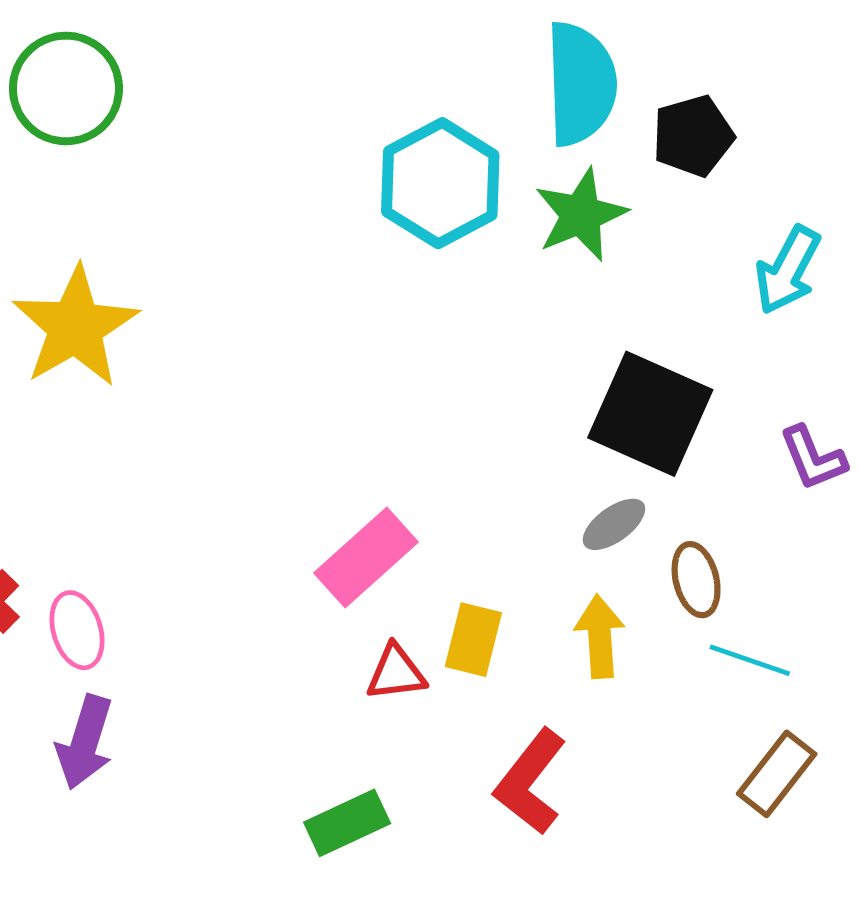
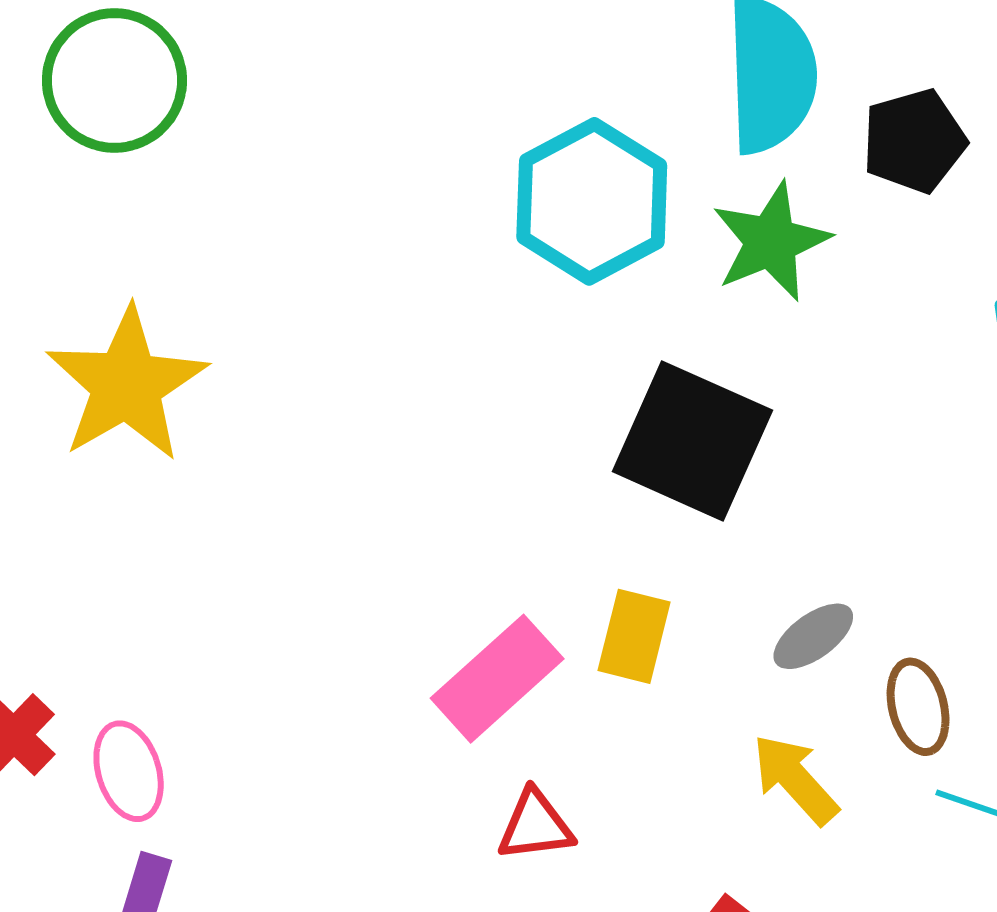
black square: (650, 414) -> (692, 441), moved
yellow arrow: (600, 636) -> (795, 779), turned -38
yellow rectangle: (473, 640) -> (634, 636), moved

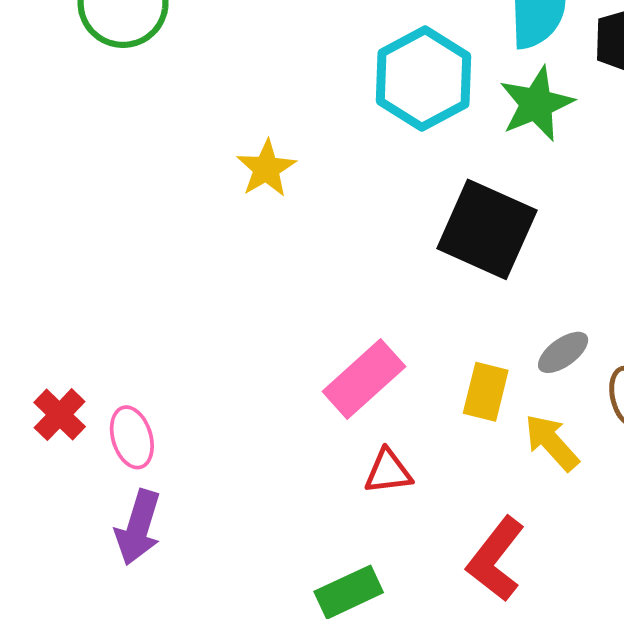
yellow star: (127, 385) -> (266, 169), moved, size x0.6
yellow rectangle: (634, 636) -> (486, 392), moved

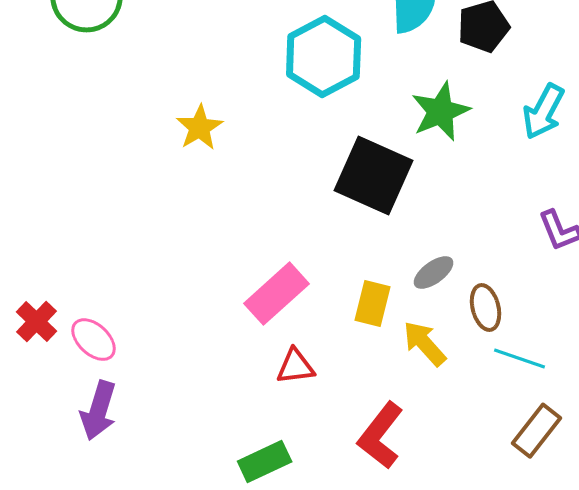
green star: (536, 104) -> (441, 112), moved
pink ellipse: (132, 437) -> (94, 340), turned -30

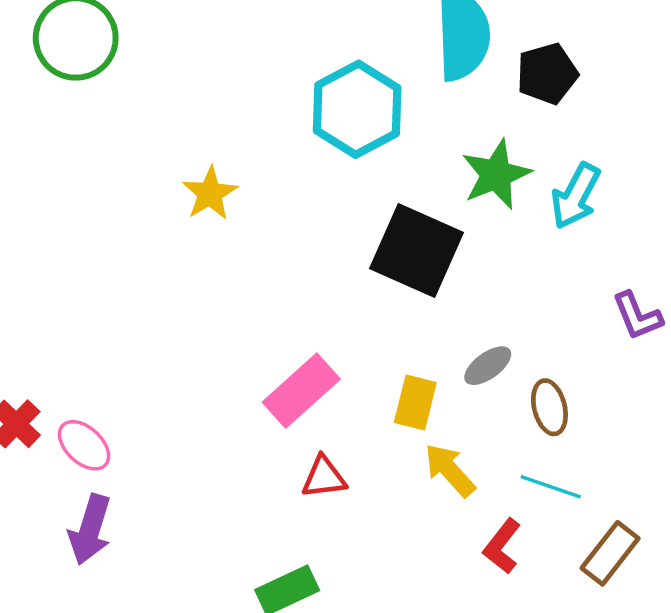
cyan arrow: (544, 112) -> (576, 196), moved
yellow arrow: (425, 344) -> (450, 470), moved
cyan line: (520, 359) -> (551, 487), moved
red L-shape: (381, 436) -> (502, 546), moved, size x0.7

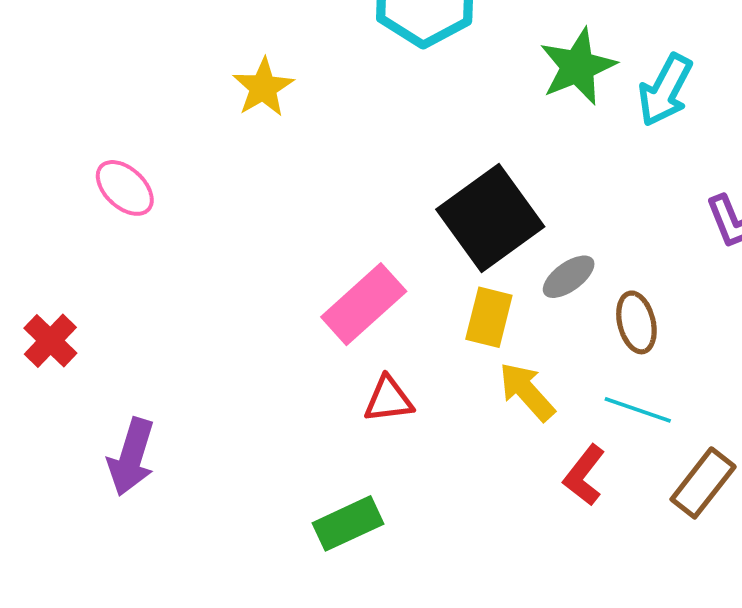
black square: (416, 251) -> (490, 218), moved, turned 30
pink ellipse: (84, 445) -> (125, 188), moved

